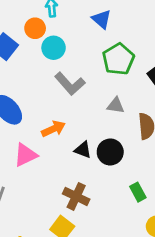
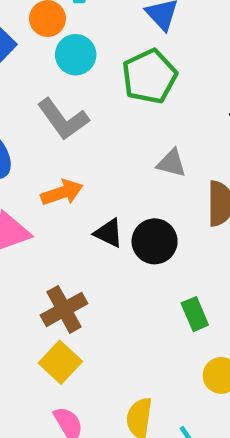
green pentagon: (118, 59) -> (149, 76), moved
gray L-shape: (70, 84) -> (63, 119), moved
brown cross: (76, 196) -> (64, 309), moved, turned 30

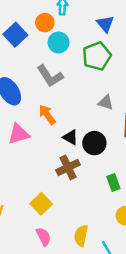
orange arrow: (62, 193) -> (47, 115), turned -110
brown cross: (64, 309) -> (68, 167), moved

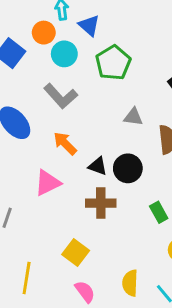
blue triangle: (105, 24) -> (89, 25), moved
pink triangle: (19, 134) -> (48, 183), moved
brown cross: (68, 167) -> (101, 203), turned 35

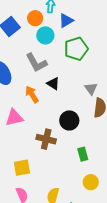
blue triangle: (89, 25) -> (66, 21), turned 35
gray triangle: (133, 117) -> (91, 89), moved, turned 32
black triangle: (98, 166) -> (53, 84), moved
yellow square: (76, 252) -> (22, 168), turned 30

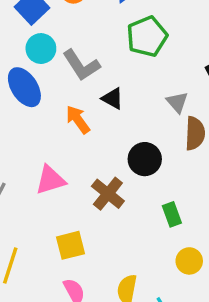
cyan circle: (45, 35) -> (41, 49), moved
pink triangle: (14, 118) -> (50, 180), moved
brown cross: (46, 139) -> (108, 194), turned 30

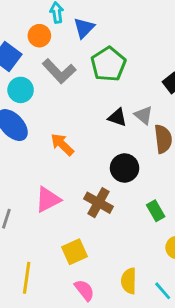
gray L-shape: (81, 65) -> (59, 71), moved
black triangle: (113, 98) -> (117, 117), moved

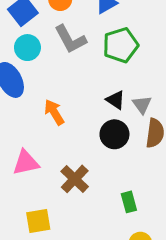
black circle: (125, 168) -> (114, 134), moved

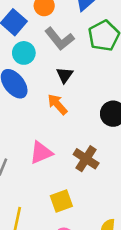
black triangle: (116, 100) -> (65, 75), moved, turned 42

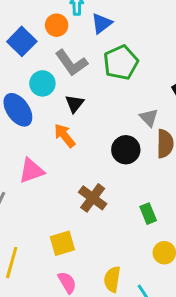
cyan circle: (24, 53) -> (42, 83), moved
pink triangle: (41, 153) -> (31, 171), moved

